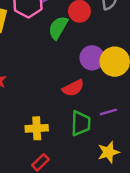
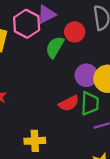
green trapezoid: (81, 123) -> (90, 103), moved

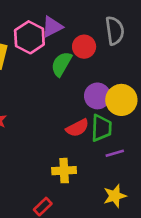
yellow cross: (35, 141) -> (64, 171), moved

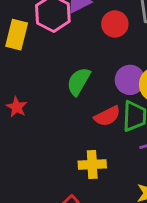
green semicircle: (61, 64) -> (79, 81), moved

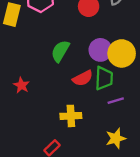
red star: (17, 107) -> (21, 85), moved

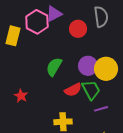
green trapezoid: (104, 78) -> (91, 90), turned -30

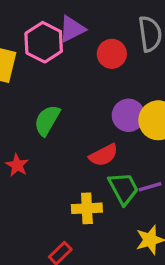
green semicircle: (54, 67) -> (47, 120), moved
green trapezoid: (91, 90) -> (123, 188), moved

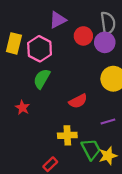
pink hexagon: (44, 42) -> (40, 49), moved
purple circle: (128, 115) -> (105, 42), moved
green trapezoid: (123, 188) -> (91, 149), moved

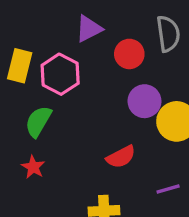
purple circle: (105, 42) -> (144, 101), moved
green semicircle: (42, 79) -> (38, 121), moved

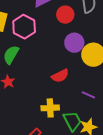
purple line: (168, 189) -> (88, 95), turned 40

